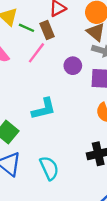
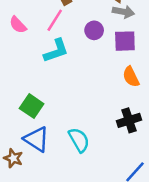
cyan L-shape: (44, 109) -> (56, 51), moved

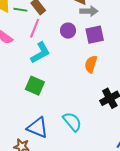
orange semicircle: (131, 77) -> (91, 64), moved, turned 54
green square: (32, 106) -> (35, 86), moved

